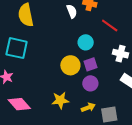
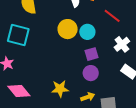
white cross: (121, 54) -> (122, 44), turned 35
yellow circle: (70, 65) -> (68, 29), moved

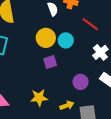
purple square: (91, 54) -> (50, 62), moved
purple circle: (91, 73) -> (81, 82), moved

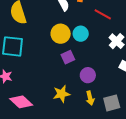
purple circle: (81, 82) -> (88, 75), moved
yellow arrow: (67, 105) -> (90, 98), turned 104

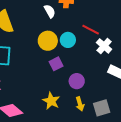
red line: (103, 14) -> (91, 30), moved
yellow star: (62, 94) -> (51, 101), turned -30

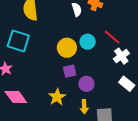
yellow circle: (48, 41) -> (67, 48), moved
purple square: (56, 64) -> (70, 71), moved

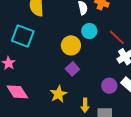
cyan circle: (88, 42) -> (89, 31), moved
purple square: (70, 71) -> (72, 69), turned -32
purple circle: (86, 84) -> (109, 86), moved

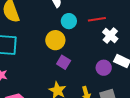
red line: (117, 37) -> (97, 19), turned -36

